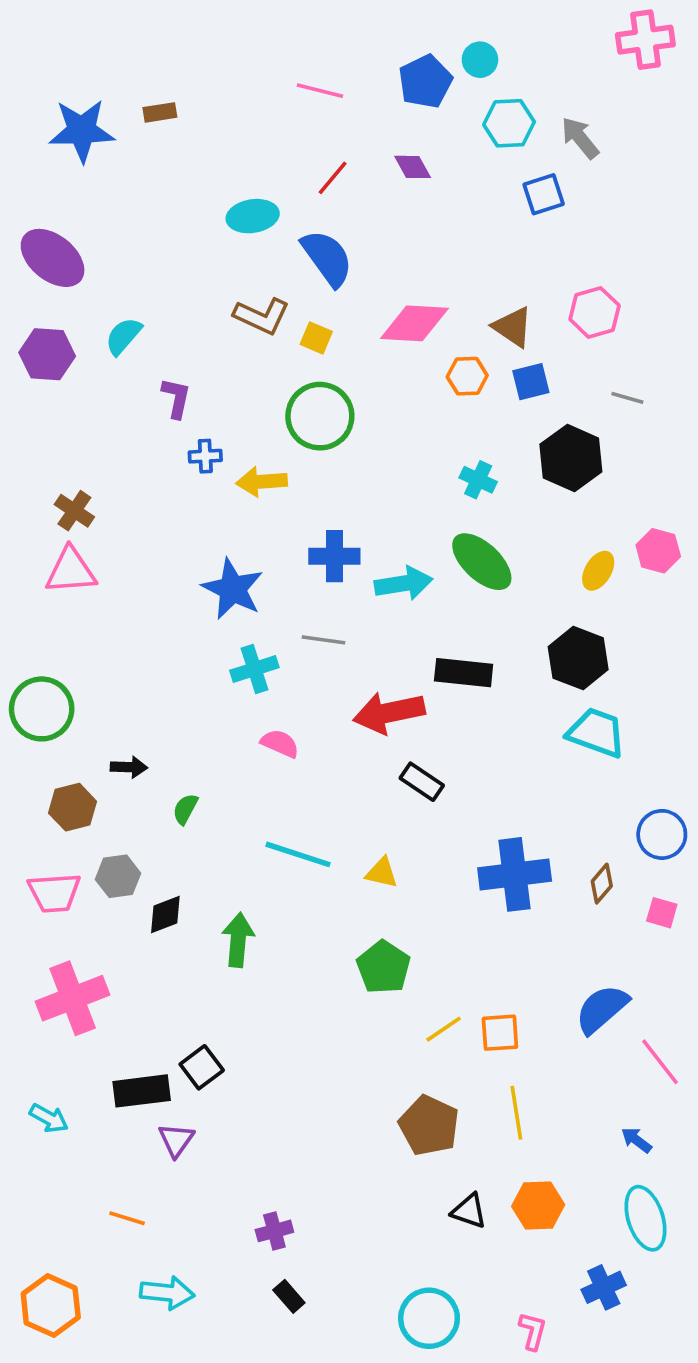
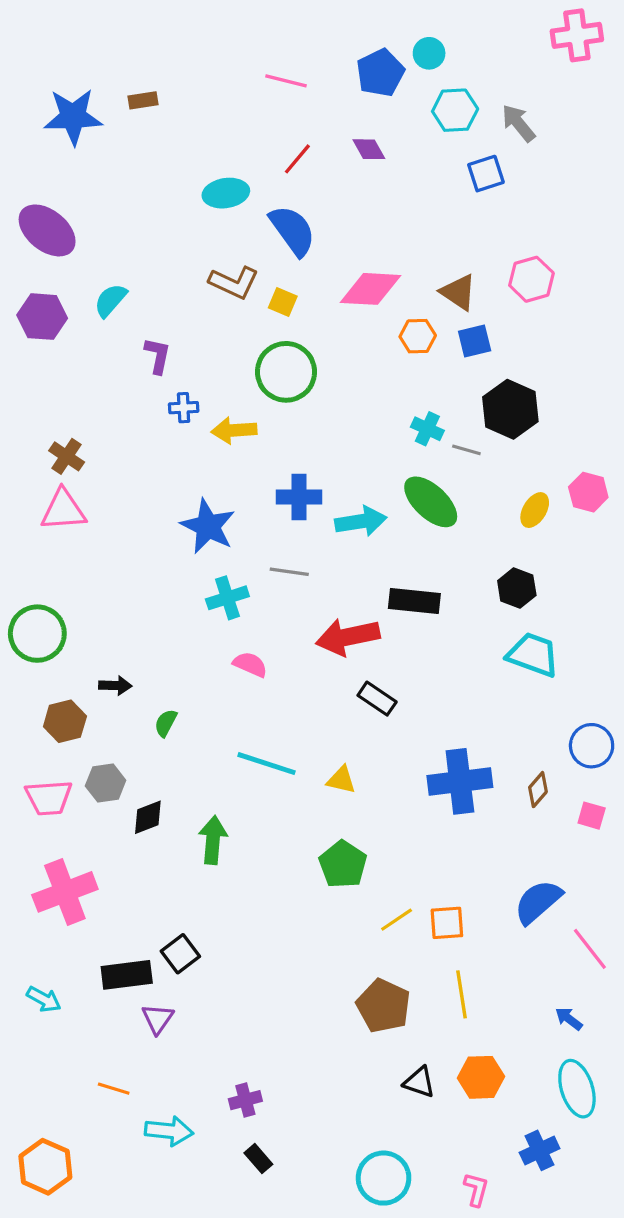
gray line: (627, 398) -> (466, 450), moved
black hexagon: (578, 658) -> (517, 588), size x0.7
cyan arrow: (167, 1293) -> (169, 1131), moved

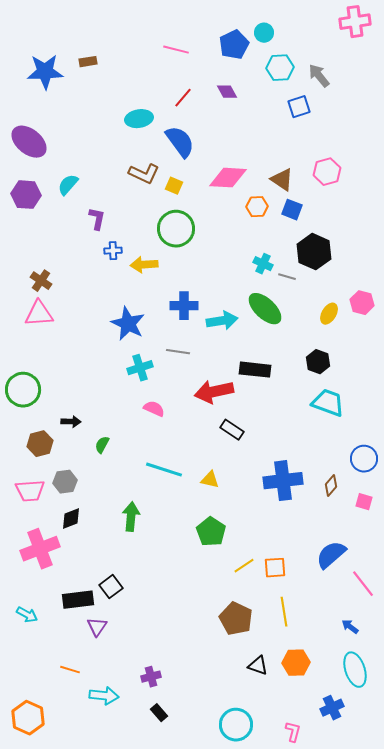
blue square: (475, 341) -> (292, 210), turned 35
black diamond: (148, 817) -> (71, 519), moved

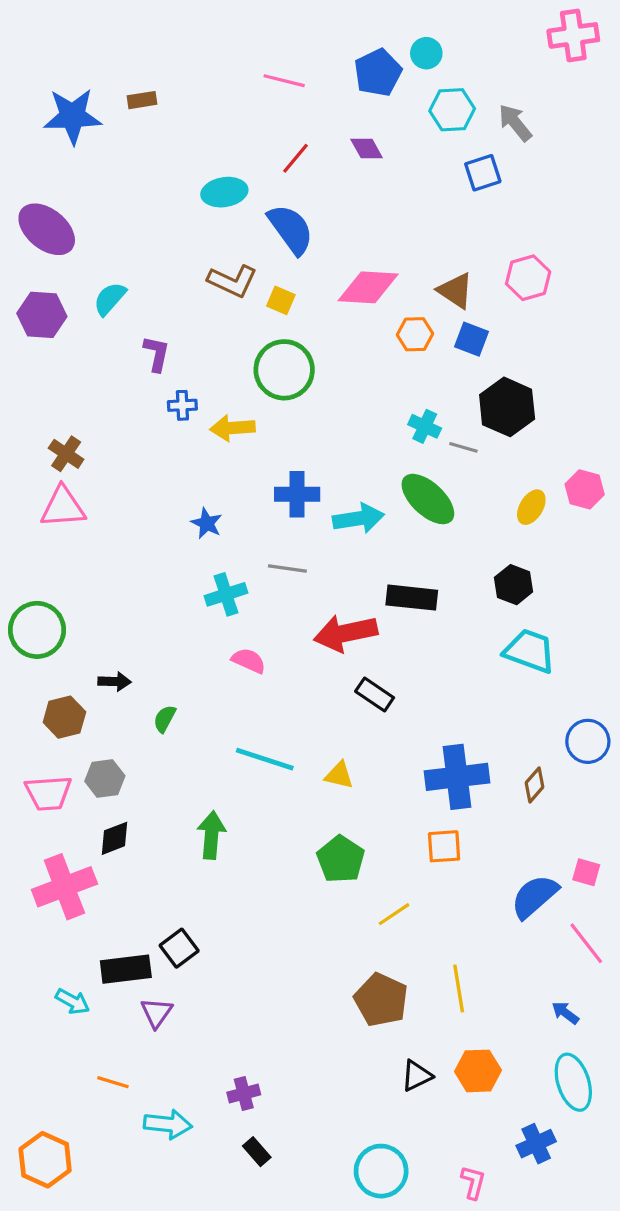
blue star: (128, 324) -> (207, 523), size x0.6
pink square: (364, 502) -> (586, 872), moved
orange square: (275, 568) -> (444, 846), moved
cyan arrow: (27, 615) -> (73, 1001), moved
black triangle: (258, 666) -> (417, 1076), turned -45

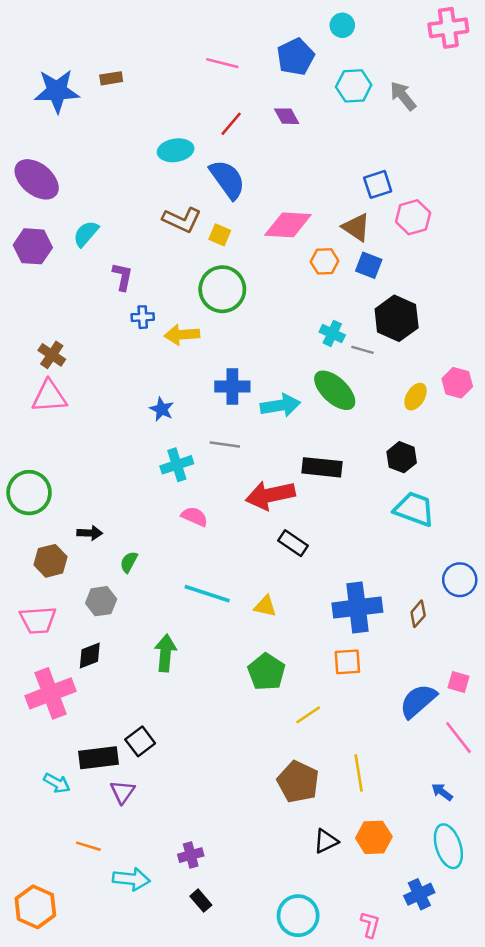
cyan circle: (426, 53) -> (342, 25), moved
blue square: (483, 173) -> (378, 184), moved
gray hexagon: (105, 779) -> (101, 601), moved

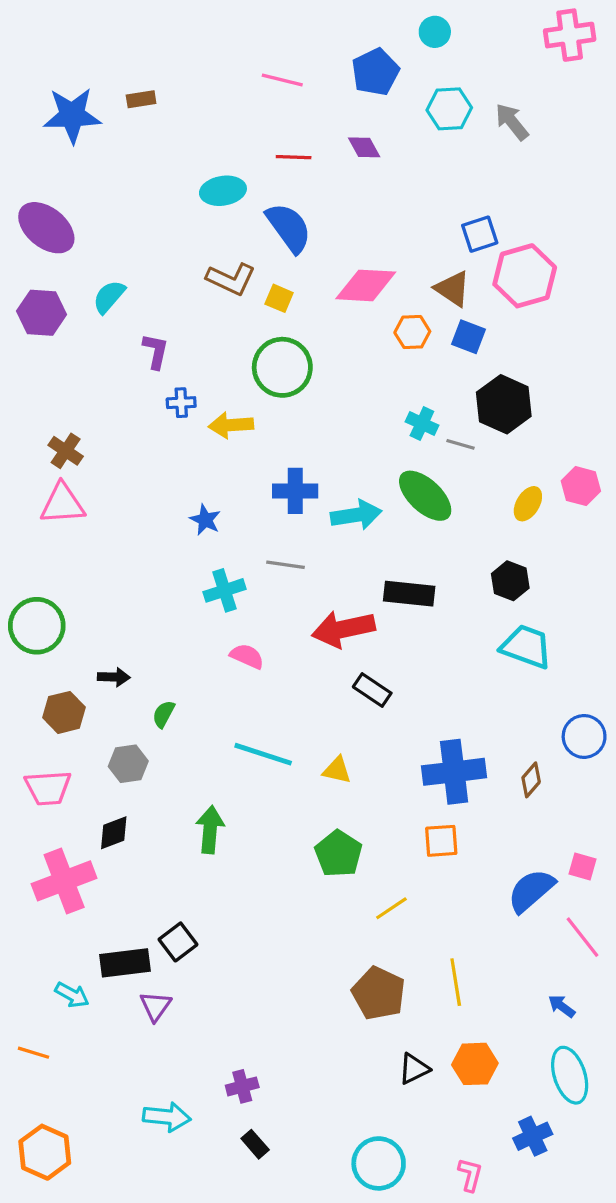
red line: (231, 124) -> (294, 157), turned 52
pink hexagon: (413, 217) -> (525, 276), size x1.4
orange line: (88, 846) -> (34, 1053), moved

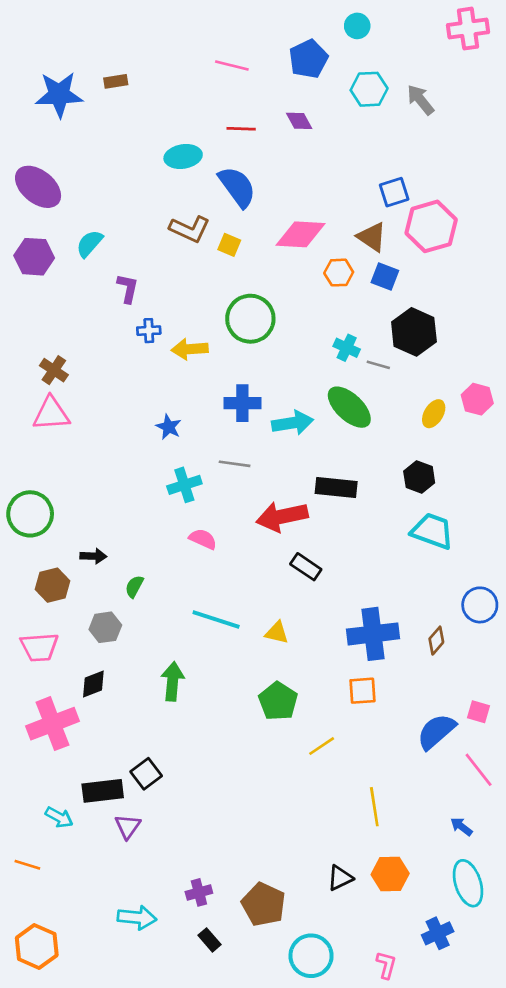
green circle: (282, 367) -> (250, 319), moved
brown pentagon: (379, 993) -> (264, 904), moved

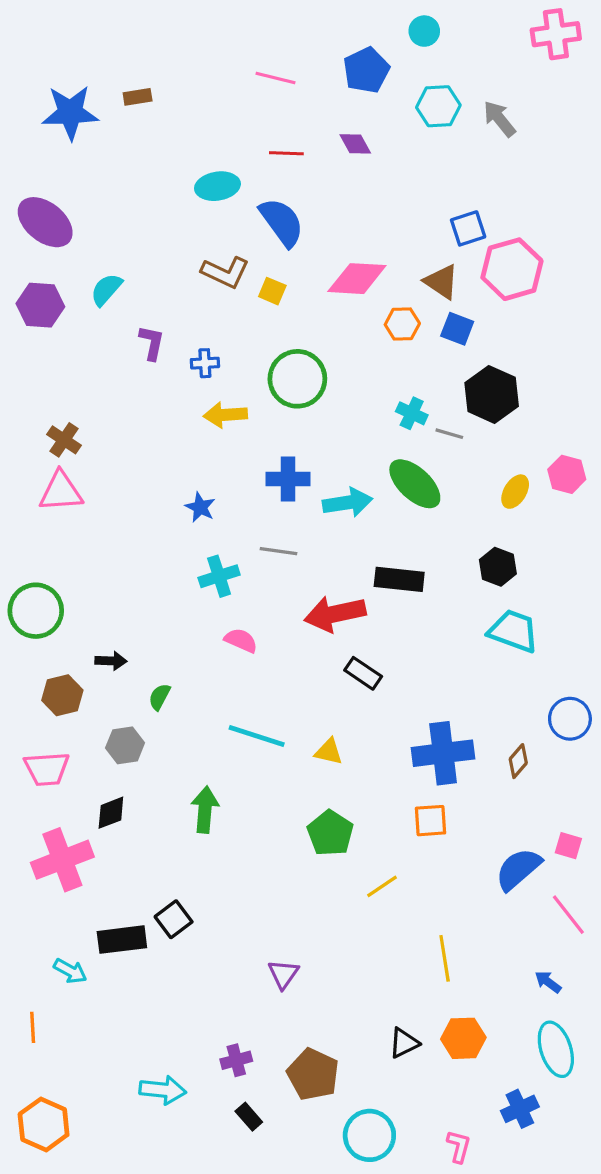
blue cross: (149, 331) -> (205, 363), moved
purple triangle: (128, 826) -> (283, 974), moved
orange line: (27, 865) -> (33, 1027), turned 70

